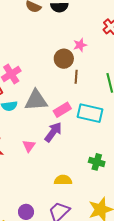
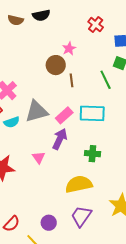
green cross: (97, 162) -> (92, 154), moved
yellow semicircle: (63, 180) -> (79, 184), size x1.5

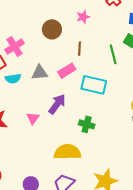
brown circle: (56, 65) -> (52, 29), moved
gray triangle: (37, 111) -> (40, 73), size x0.7
pink rectangle: (64, 115) -> (67, 71), moved

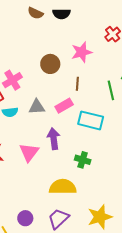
pink star: (83, 17) -> (82, 52), size x1.5
purple arrow: (57, 104) -> (54, 139), turned -45
pink triangle: (33, 118) -> (29, 152), size x1.5

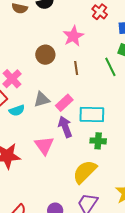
pink rectangle: (64, 106) -> (64, 103), moved
cyan rectangle: (91, 120) -> (92, 114), moved
yellow semicircle: (63, 187) -> (85, 172), turned -32

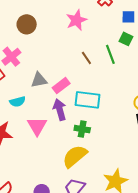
brown circle: (45, 55) -> (27, 24), moved
brown line: (76, 68) -> (86, 58), moved, turned -32
cyan semicircle: (17, 110) -> (17, 102), moved
green cross: (98, 141) -> (82, 129), moved

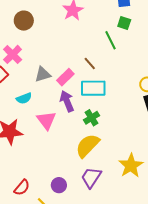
brown line: (86, 58) -> (90, 63), moved
green cross: (82, 129) -> (92, 118), turned -35

